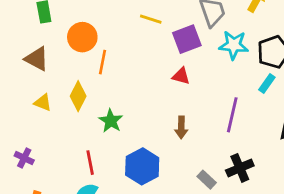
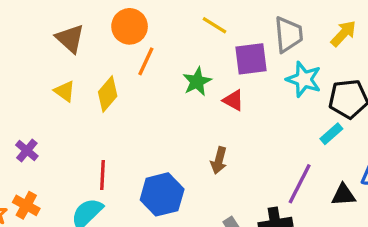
purple line: (232, 115) -> (300, 184), moved
green star: (111, 121) -> (197, 82), moved

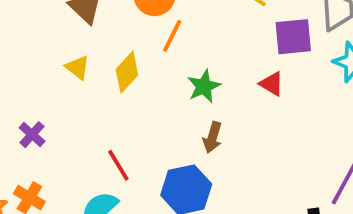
green star: (197, 82) -> (204, 86), moved
brown arrow: (219, 160) -> (212, 137), moved
red line: (103, 175) -> (118, 165), turned -36

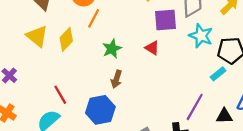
yellow triangle: (78, 68) -> (37, 36), size x1.5

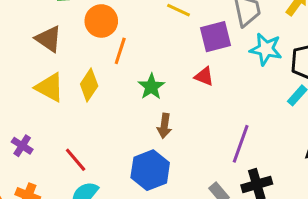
red line: (60, 95) -> (76, 160), moved
purple line: (195, 107) -> (241, 144), moved

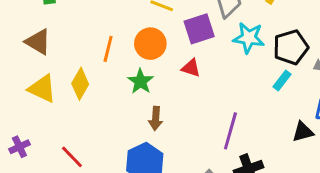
orange circle: (101, 21) -> (150, 44), moved
purple cross: (22, 146) -> (19, 147), turned 36

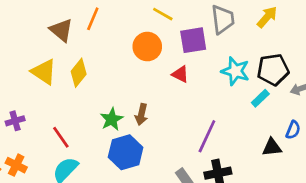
cyan star: (249, 38) -> (235, 71), moved
brown triangle: (38, 42) -> (61, 30), moved
orange line: (108, 49) -> (93, 19), moved
green star: (140, 81) -> (112, 119), moved

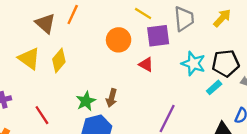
yellow line: (163, 14) -> (143, 14), moved

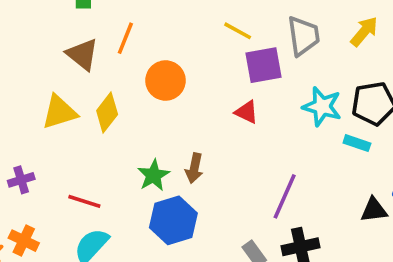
orange circle: (119, 40) -> (166, 81), moved
yellow triangle: (29, 59) -> (59, 112), turned -50
cyan rectangle: (214, 87) -> (357, 143), turned 63
red line: (42, 115) -> (84, 201), turned -36

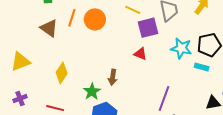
orange circle: (166, 81) -> (95, 19), moved
yellow triangle: (59, 112) -> (20, 62), moved
yellow diamond: (107, 113) -> (62, 73), moved
brown arrow: (194, 168) -> (113, 77), moved

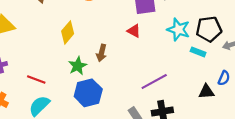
yellow diamond: (62, 73) -> (68, 32), moved
purple line: (164, 99) -> (154, 82), turned 35

